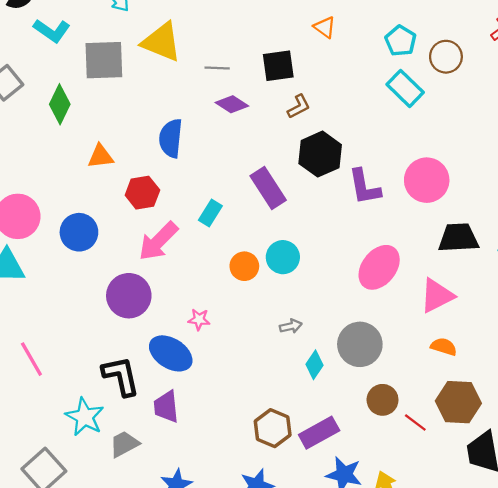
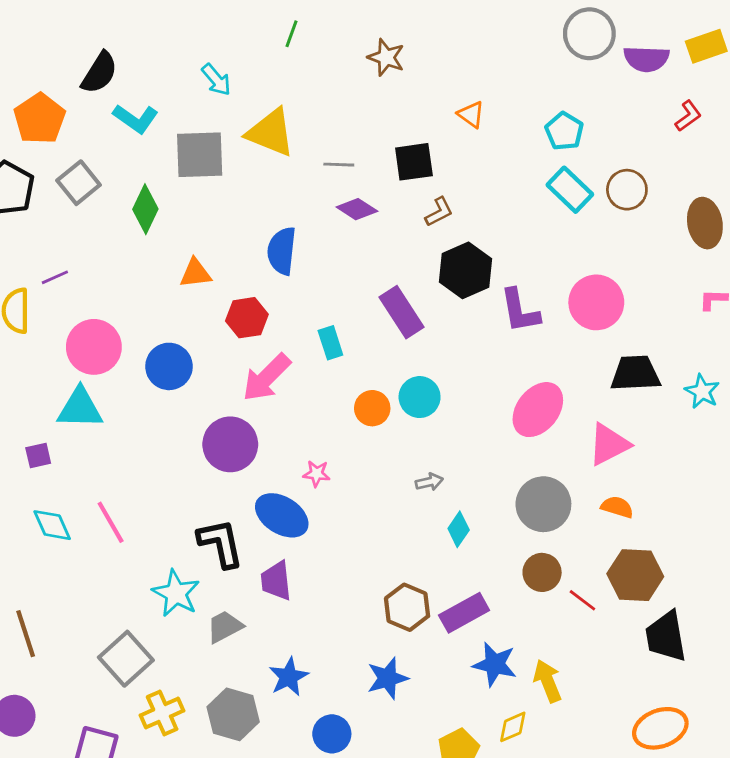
brown circle: (446, 57) -> (627, 190), moved
cyan rectangle: (210, 213) -> (330, 343), turned -50
gray circle: (360, 344) -> (543, 504), moved

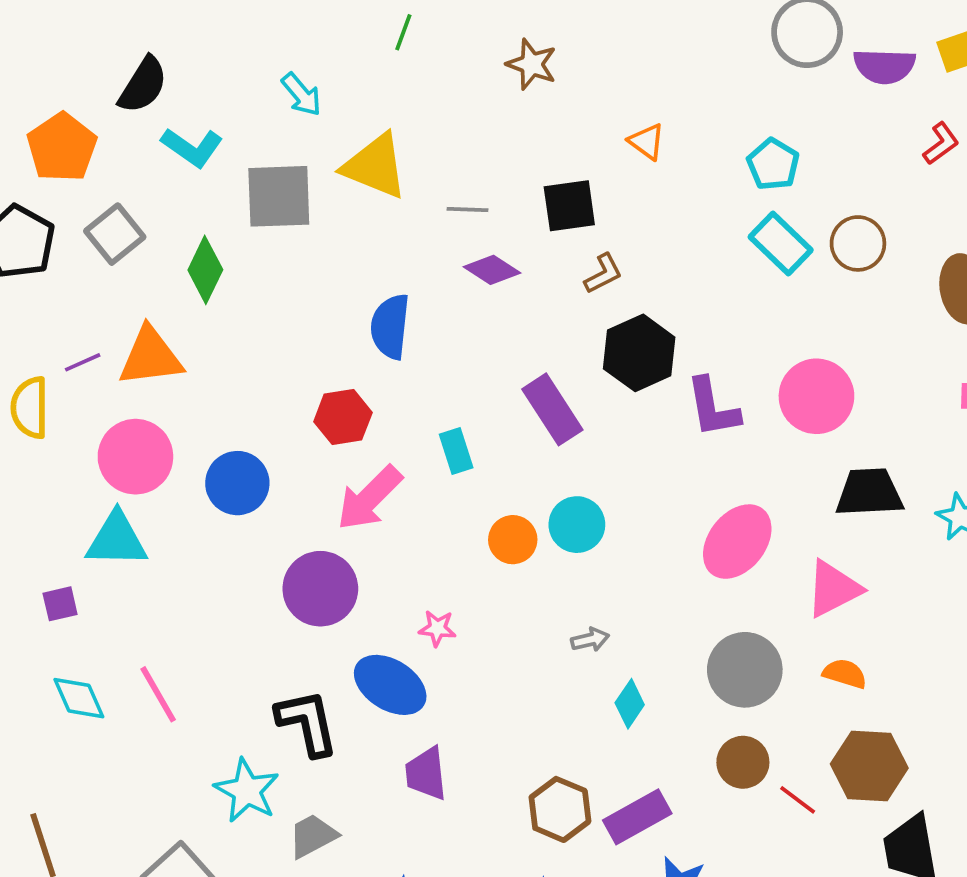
orange triangle: (195, 273) -> (151, 357), moved, size x1.5
purple trapezoid: (276, 581) -> (426, 774), moved

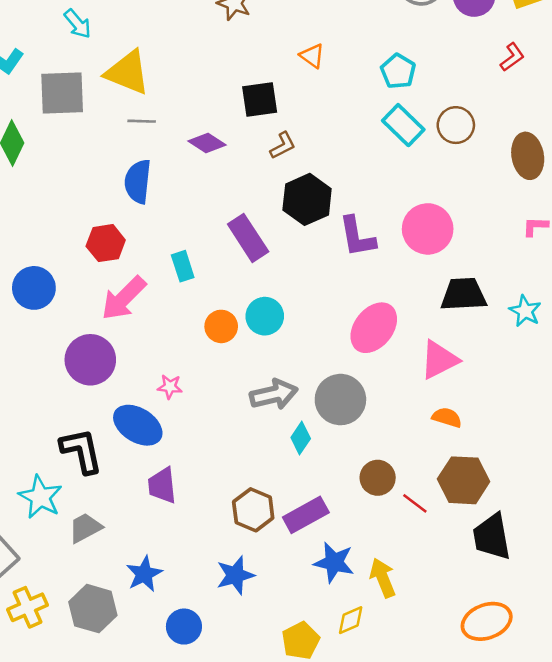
gray line: (467, 210) -> (142, 121), moved
gray arrow: (590, 640) -> (274, 394), size x1.8
gray circle: (745, 670) -> (340, 400), moved

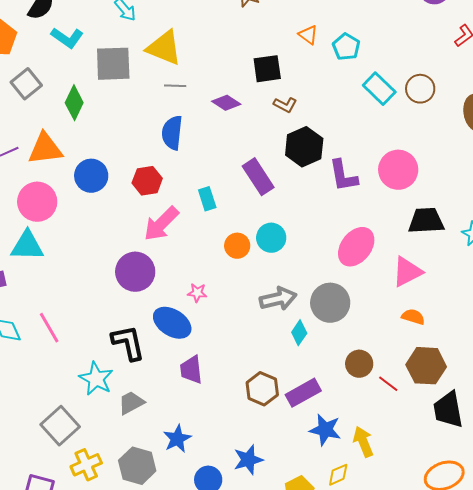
cyan pentagon: (398, 71) -> (346, 47), moved
brown L-shape: (283, 146) -> (285, 105), turned 55
blue circle: (34, 288) -> (91, 176), moved
blue star: (235, 575) -> (248, 460), moved

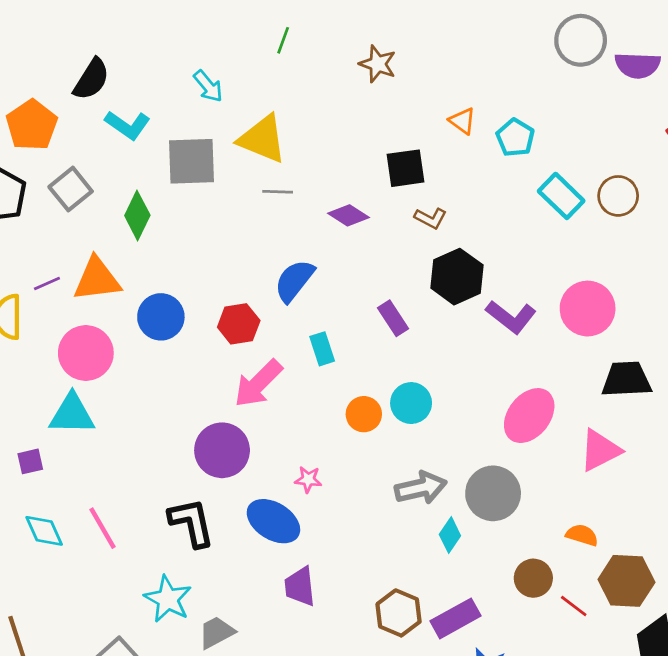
blue semicircle: (172, 133) -> (294, 281), moved, turned 32
purple L-shape: (343, 176) -> (511, 317), turned -42
purple rectangle: (258, 177) -> (393, 318), size x0.7
orange semicircle: (413, 317) -> (582, 535), moved
black L-shape: (128, 343) -> (191, 523), moved

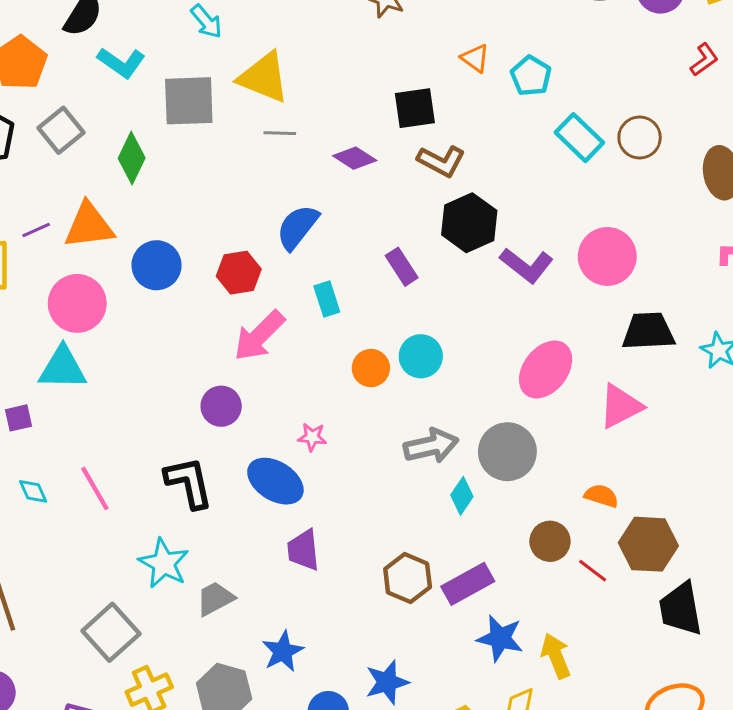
brown L-shape: (431, 218) -> (441, 161), size x1.4
purple circle: (222, 450) -> (221, 406), size x0.7
cyan diamond: (44, 531) -> (33, 491), size x0.7

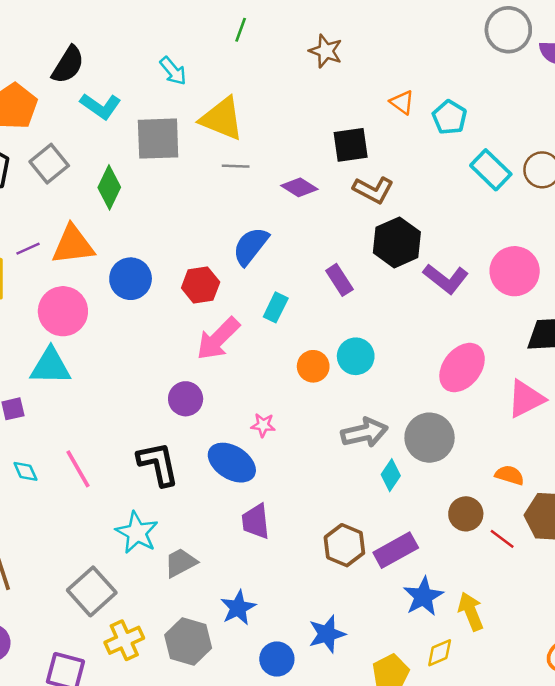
cyan rectangle: (327, 299) -> (276, 307), turned 44
blue star: (500, 638) -> (423, 596), turned 30

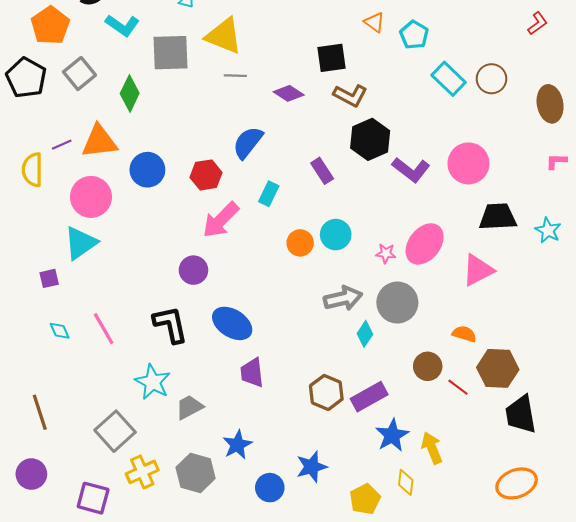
cyan triangle: (50, 366) -> (81, 243), turned -36
pink star: (263, 425) -> (386, 253), moved
yellow diamond: (440, 653) -> (406, 482), turned -60

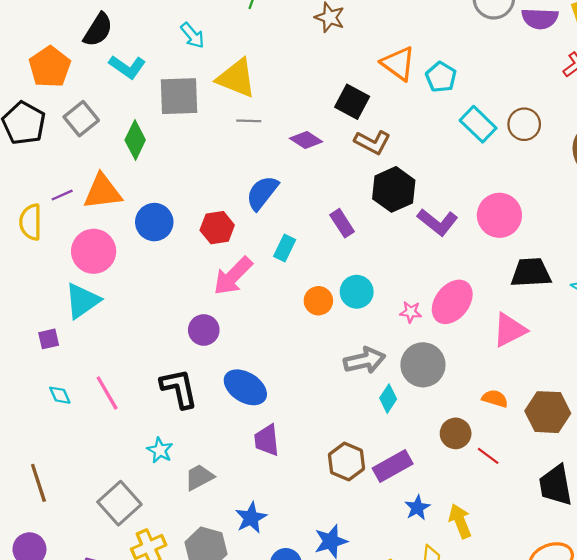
orange triangle: (374, 22) -> (398, 64), size x1.6
black square: (331, 58) -> (352, 102), turned 36
brown hexagon: (498, 368) -> (548, 412), moved
cyan star: (153, 382) -> (160, 450), size x0.7
blue star: (392, 435) -> (417, 508), size x0.7

